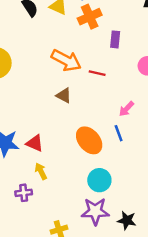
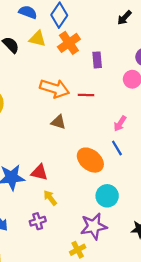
purple star: (95, 211) -> (94, 226), moved

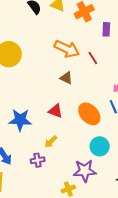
red line: (86, 95) -> (93, 58), turned 48
red triangle: (39, 172) -> (55, 111), moved
yellow arrow: (50, 198) -> (51, 142), turned -104

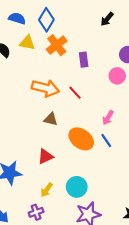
red triangle: (55, 111) -> (45, 156), turned -35
orange ellipse: (89, 114) -> (81, 139), moved
cyan circle: (100, 146) -> (77, 187), moved

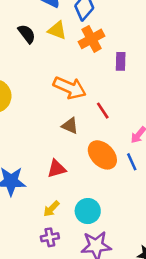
red line: (75, 93) -> (103, 111), moved
purple cross: (36, 212) -> (50, 237), moved

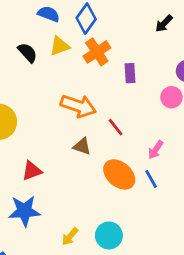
yellow triangle: (57, 30) -> (59, 46), turned -36
red triangle: (57, 169) -> (32, 171), moved

